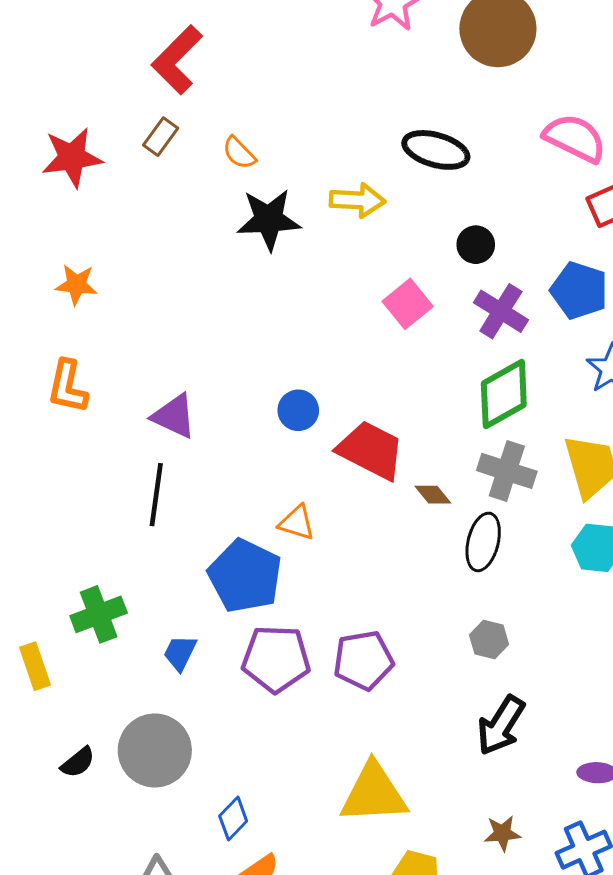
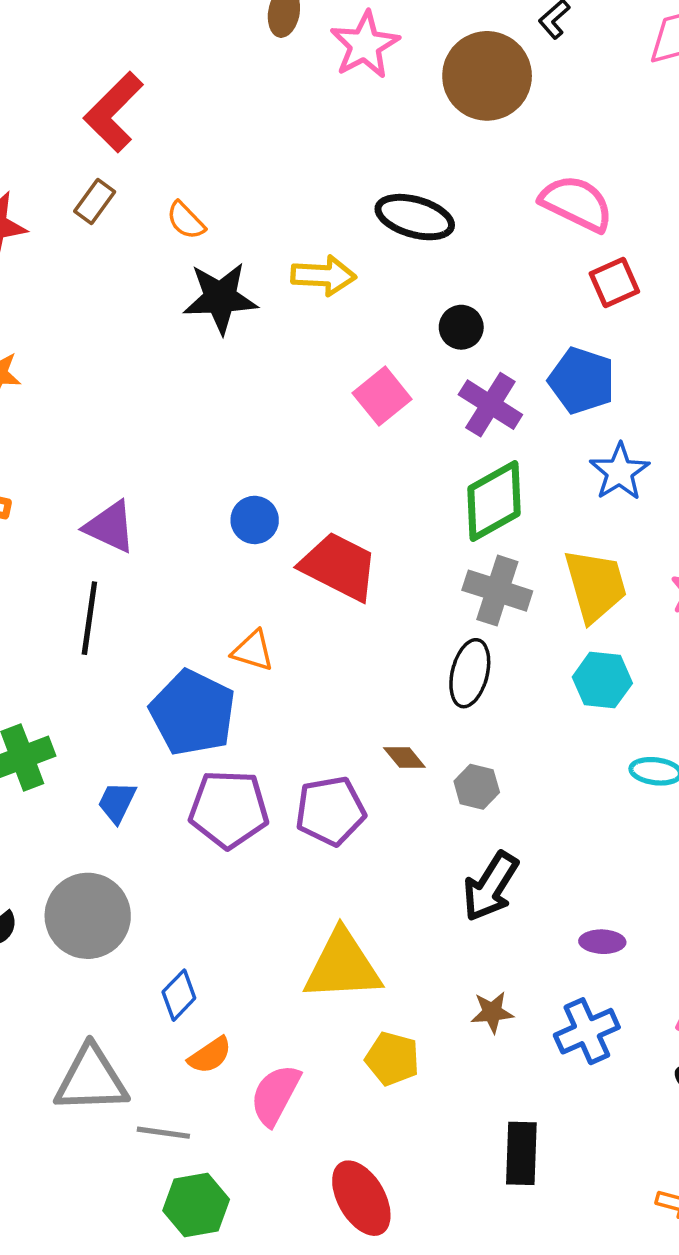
brown diamond: (433, 495) -> (404, 758), moved

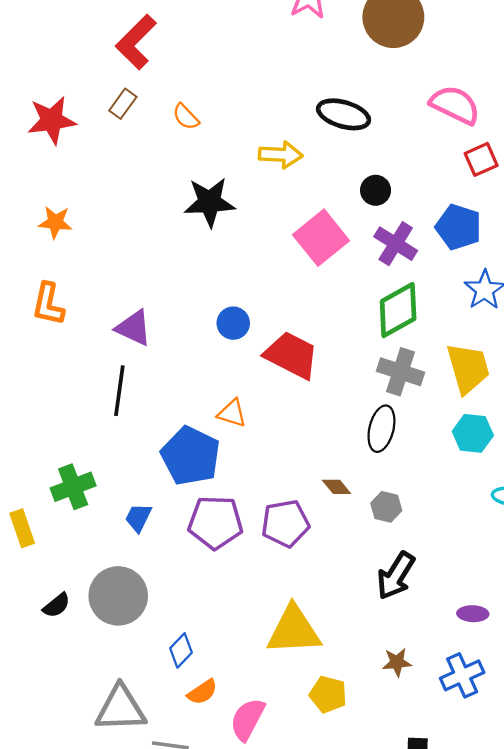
black star: (220, 298) -> (210, 202), moved
pink square: (382, 396) -> (321, 238), size x1.4

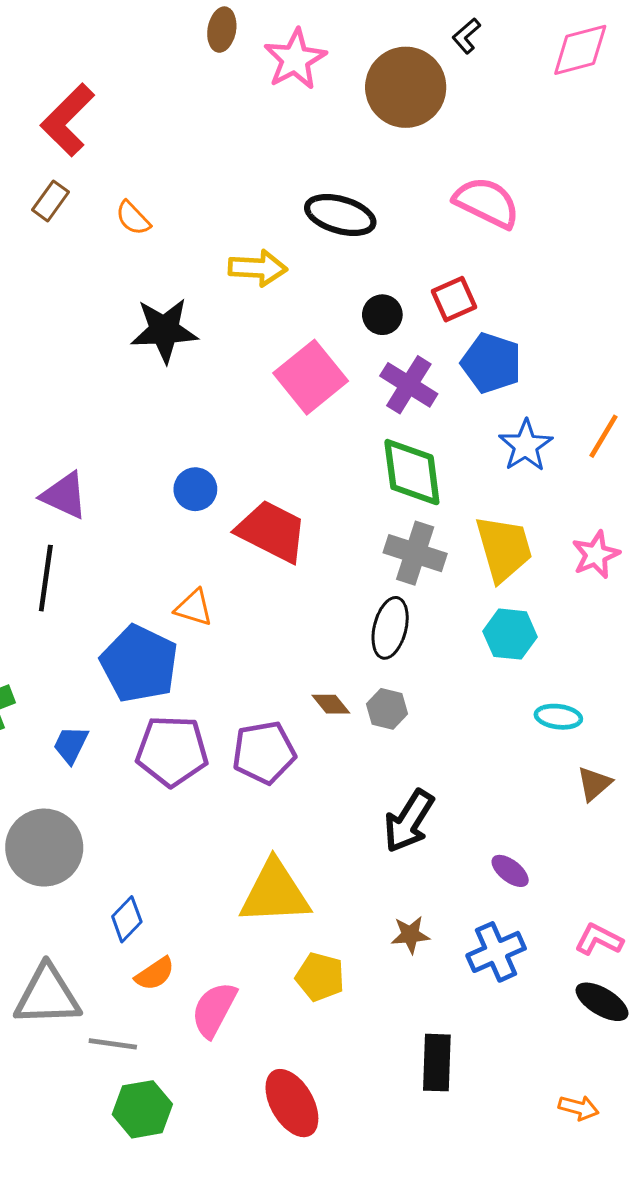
red square: (481, 159) -> (454, 299), moved
green diamond: (398, 310) -> (412, 472), turned -68
gray hexagon: (386, 507) -> (387, 709), moved
purple ellipse: (473, 614) -> (510, 871), turned 36

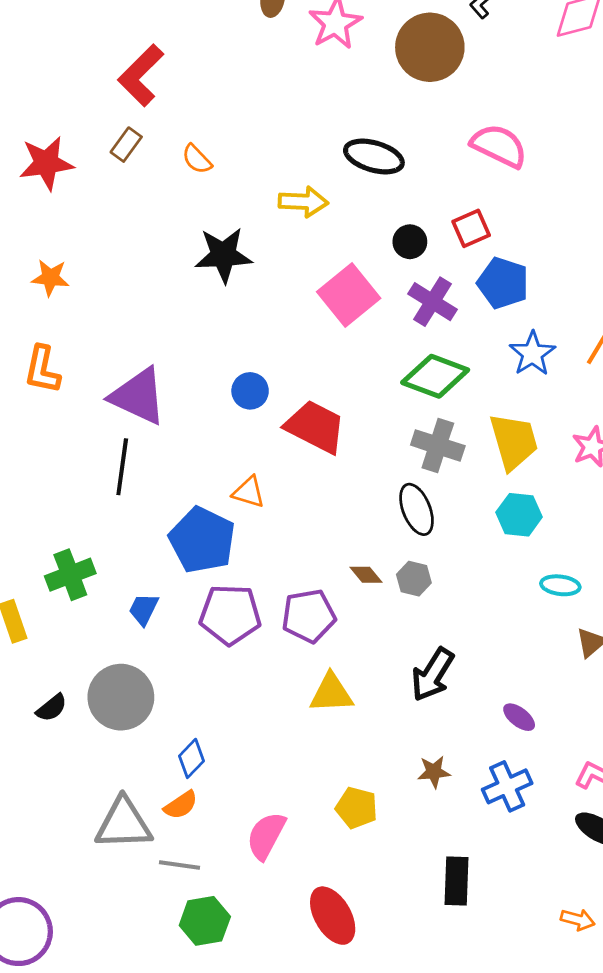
green diamond: (412, 472) -> (435, 376), turned -62
purple triangle: (64, 495) -> (138, 396), size x1.4
black ellipse: (390, 628) -> (417, 509), turned -36
yellow triangle: (275, 893) -> (331, 693), moved, size x0.7
orange semicircle: (155, 974) -> (181, 805), moved

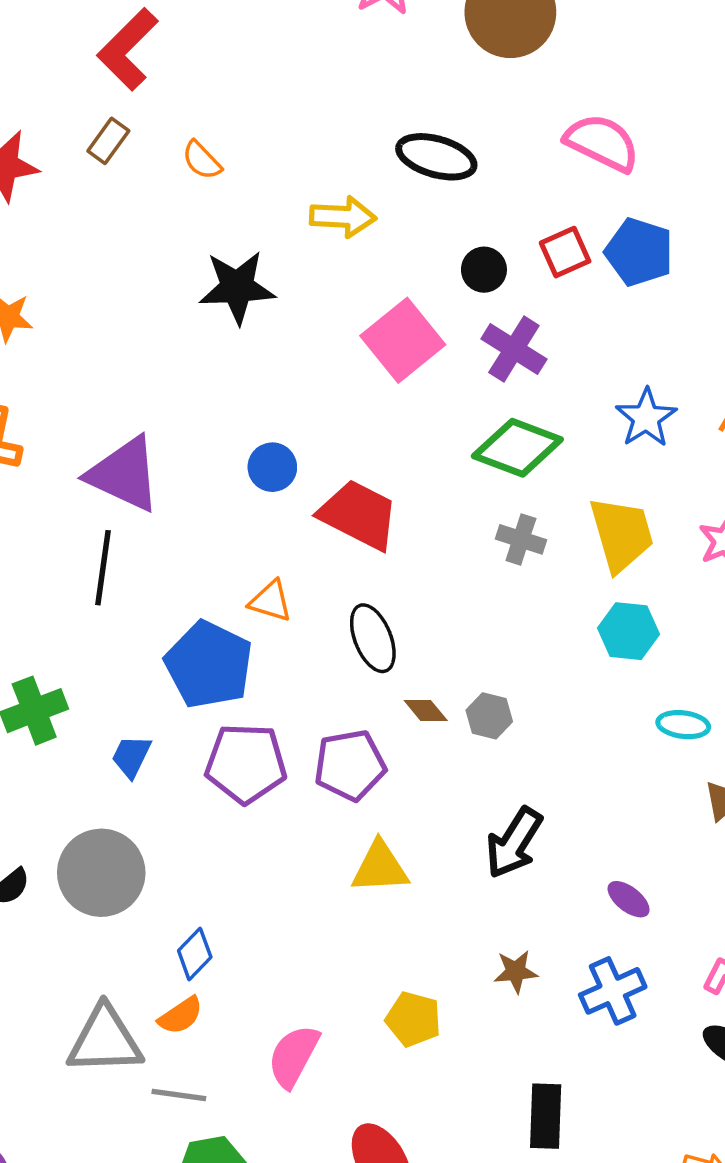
blue pentagon: (503, 283) -> (639, 252), moved
gray cross: (438, 445) -> (521, 539), size x0.7
black ellipse: (417, 509) -> (373, 638), moved

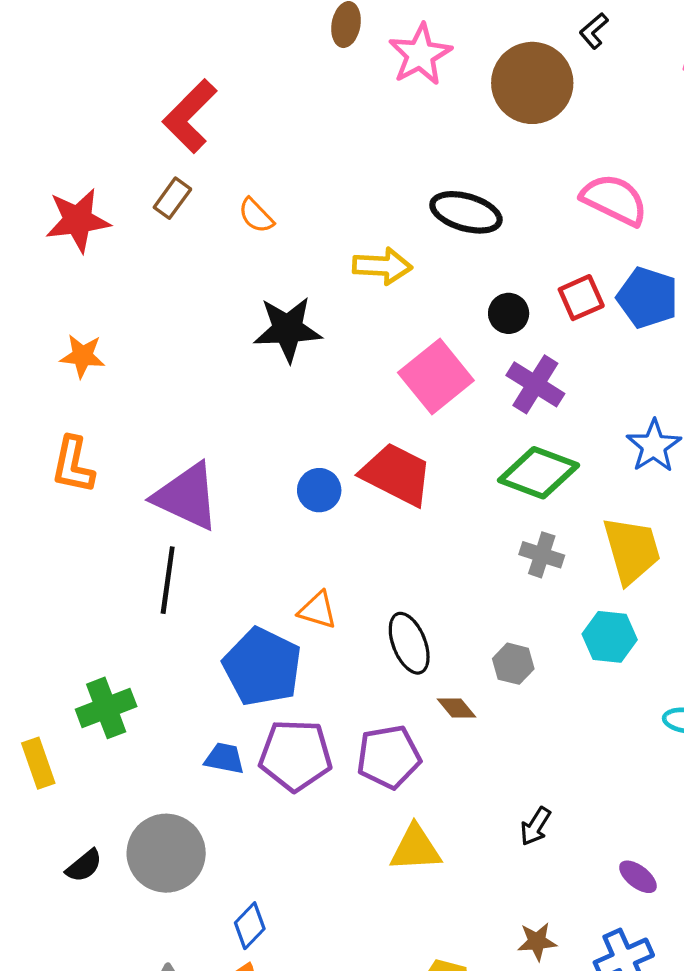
red trapezoid: (359, 515) -> (397, 474), moved
cyan hexagon: (629, 631) -> (610, 637), moved
gray hexagon: (489, 716) -> (513, 664), moved
blue trapezoid: (131, 756) -> (224, 758), moved, turned 75
black arrow: (514, 843) -> (535, 826), size x0.6

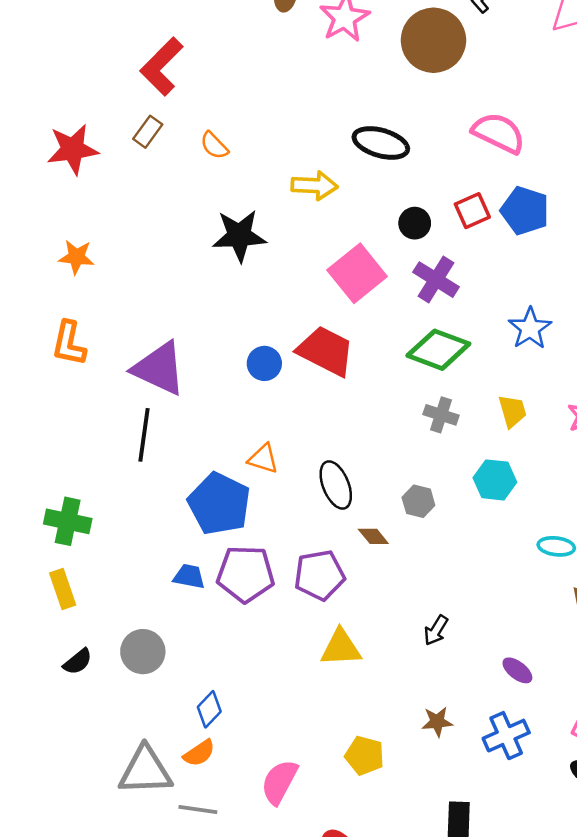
yellow trapezoid: (632, 550) -> (512, 411), size x0.6
green cross: (106, 708) -> (68, 521), moved, turned 33
yellow rectangle: (38, 763) -> (63, 589), moved
gray circle: (166, 853) -> (143, 652), size x0.7

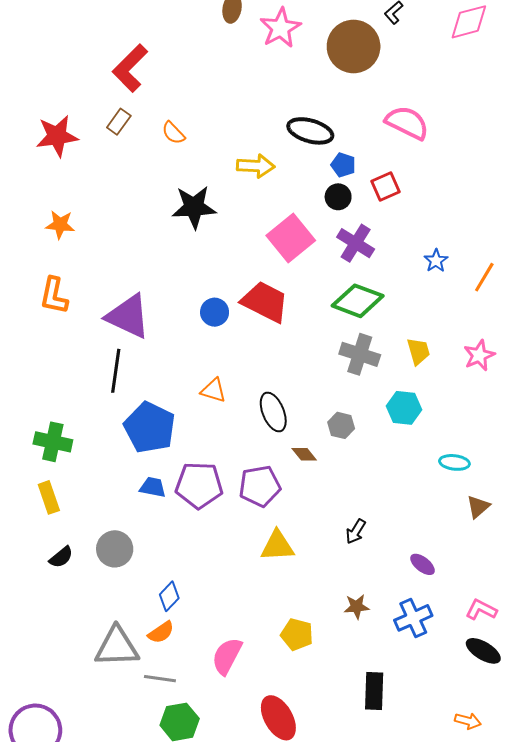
blue pentagon: (525, 211) -> (343, 165), moved, size x0.6
blue star: (530, 328) -> (436, 261), moved, size x0.7
gray cross: (441, 415) -> (360, 354), size x1.4
blue pentagon: (219, 504) -> (150, 427), moved

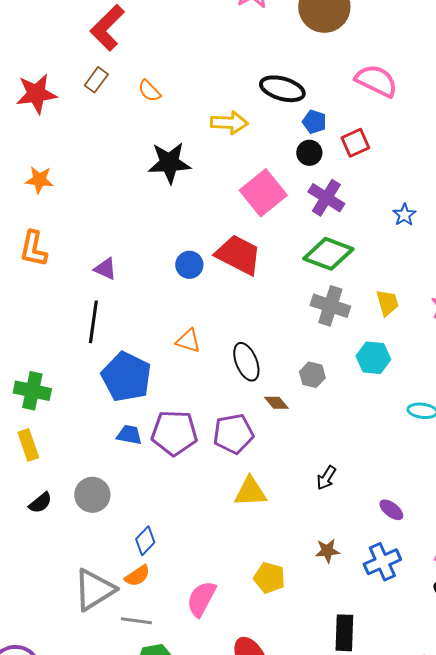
purple triangle: (128, 316) -> (105, 269), size x0.5
gray triangle: (117, 647) -> (94, 590), turned -30

